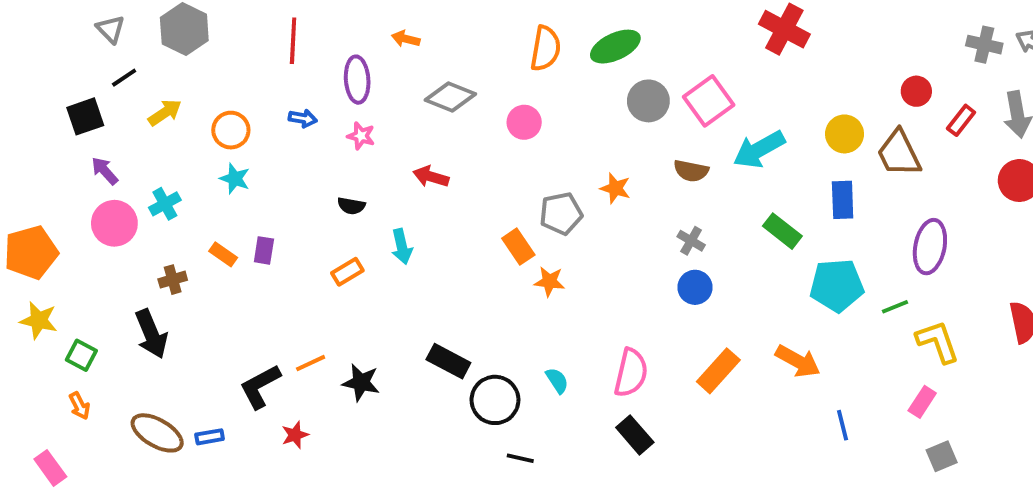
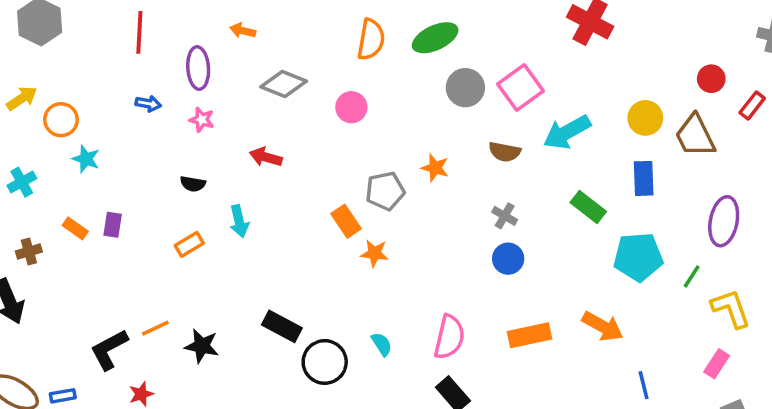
orange circle: (231, 130) -> (61, 120), moved
green line: (895, 307) -> (692, 276), turned -35
orange rectangle: (718, 371) -> (530, 335), turned 36

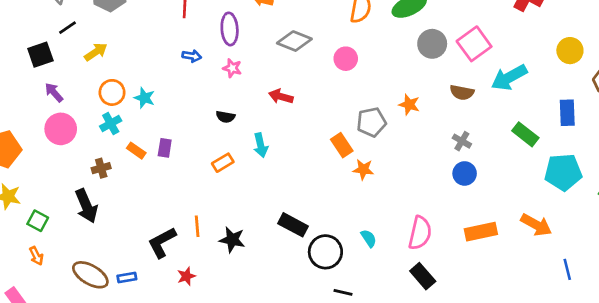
yellow circle: (645, 118) -> (570, 51), moved
orange circle: (61, 120) -> (112, 92), moved
cyan cross: (22, 182) -> (111, 124), moved
orange line: (155, 328) -> (197, 226), turned -70

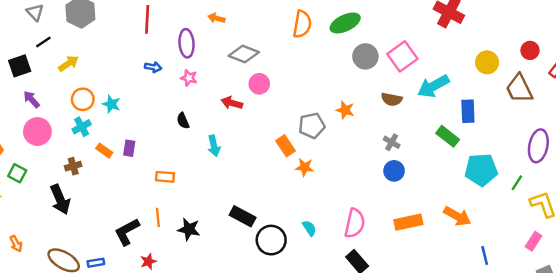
pink circle: (346, 59) -> (259, 84), moved
blue rectangle: (567, 113) -> (468, 111), moved
black semicircle: (225, 117) -> (183, 121), turned 56
orange rectangle: (223, 163) -> (165, 177), moved, turned 36
green square: (38, 221) -> (17, 173), moved

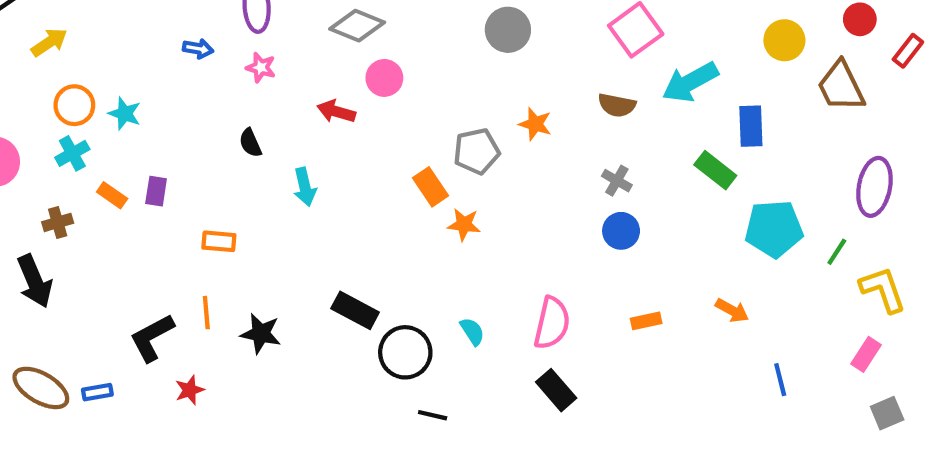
gray circle: (365, 56) -> (508, 30), moved
orange arrow: (457, 216) -> (732, 310), size x0.7
orange rectangle: (408, 222) -> (646, 321), size x0.6

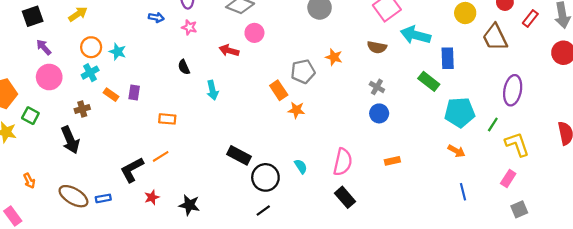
cyan arrow: (690, 82) -> (416, 35), turned 44
orange arrow: (732, 310) -> (456, 151), moved
orange line: (206, 313) -> (161, 156), turned 63
black star: (261, 333) -> (189, 205), moved
black line: (433, 415) -> (263, 211), moved, turned -48

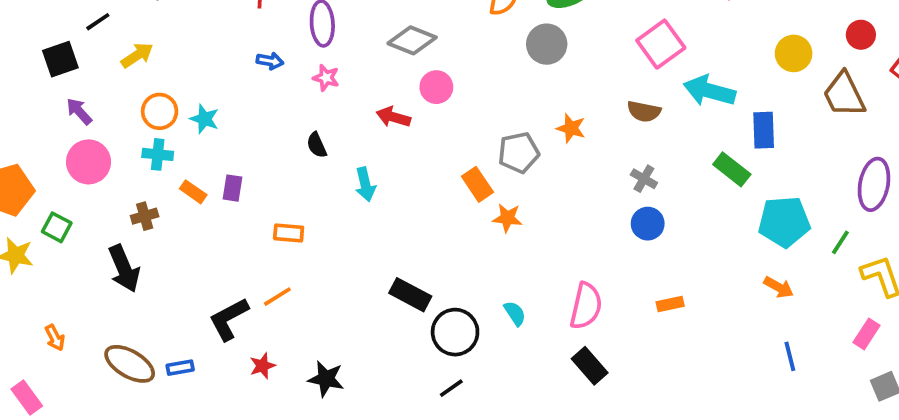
cyan cross: (90, 73) -> (158, 154), turned 35

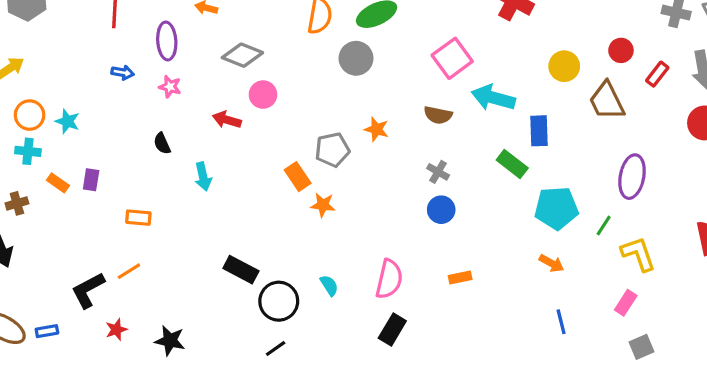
black rectangle: (590, 366) -> (392, 330), turned 72

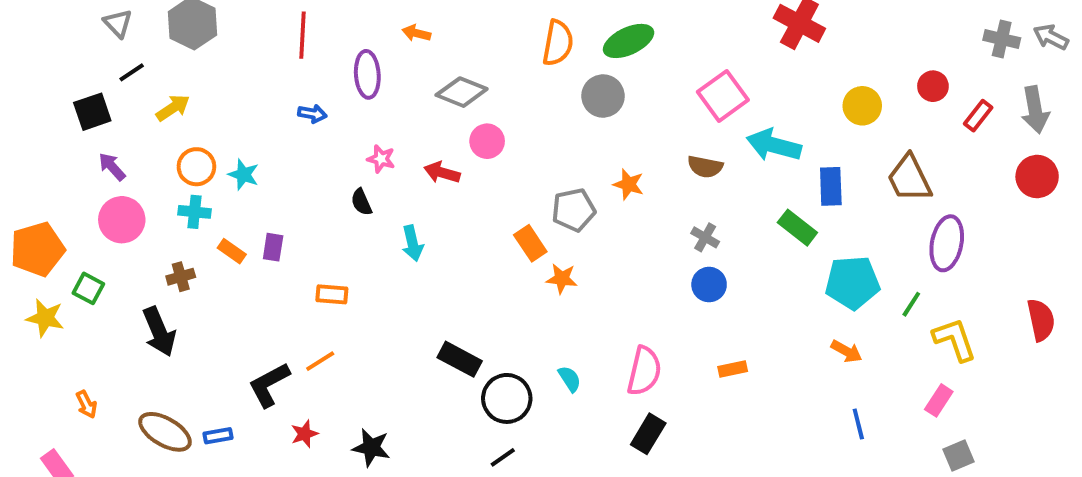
pink star: (170, 87) -> (381, 159), moved
brown trapezoid: (607, 101) -> (909, 178), moved

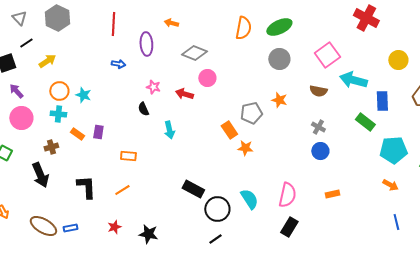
gray circle: (603, 96) -> (279, 59), moved
cyan semicircle: (570, 379) -> (249, 199), size x1.5
black L-shape: (269, 385) -> (86, 187), moved, turned 115

